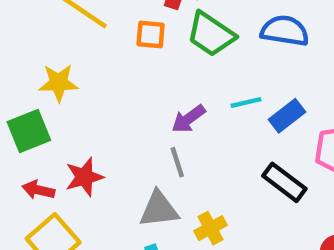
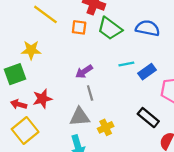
purple arrow: (189, 119) -> (84, 72), moved
black rectangle: (284, 182) -> (148, 118), moved

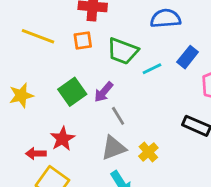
green trapezoid: (110, 28) -> (123, 51), moved
yellow star: (31, 50) -> (21, 95), moved
blue rectangle: (147, 72) -> (188, 57), moved
green square: (15, 74) -> (72, 92), moved

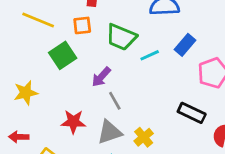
green square: (72, 92) -> (63, 55), moved
yellow star: (21, 95) -> (26, 93), moved
red star: (62, 139) -> (73, 122), moved, turned 30
red arrow: (36, 154) -> (19, 137), moved

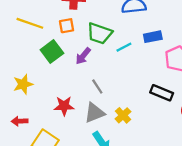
blue rectangle: (185, 45) -> (153, 37), turned 42
purple arrow: (101, 77) -> (83, 56), moved

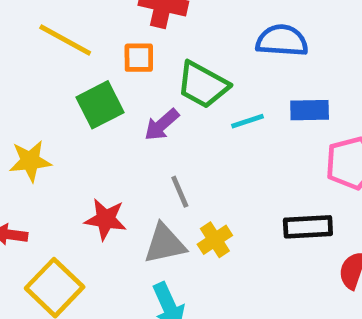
black rectangle: (162, 93) -> (308, 227), turned -35
yellow cross: (123, 115) -> (215, 240), moved

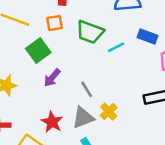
blue rectangle: (310, 110) -> (147, 36), turned 30
purple arrow: (162, 125) -> (52, 78), moved
red star: (106, 219) -> (52, 122), moved, turned 30

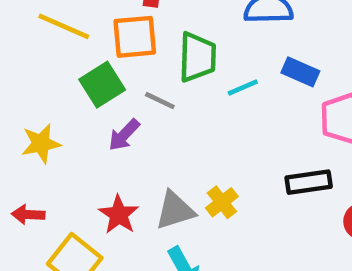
orange square: (55, 23) -> (135, 37), size x1.5
green trapezoid: (90, 32) -> (197, 57), turned -112
gray line: (87, 89) -> (160, 101), moved, turned -36

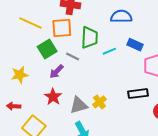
red star: (119, 215) -> (53, 97), moved

